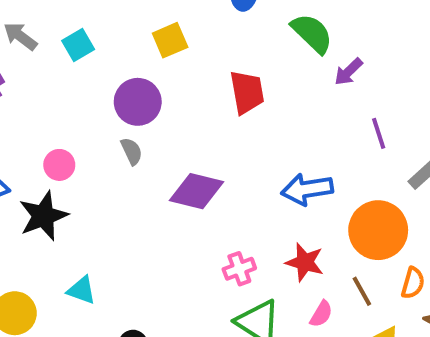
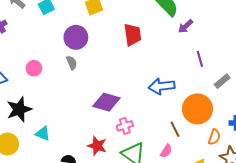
purple diamond: (197, 191) -> (106, 102), moved
black star: (43, 216) -> (19, 109), moved
red star: (305, 262) -> (97, 146), moved
brown line: (362, 291) -> (175, 129), moved

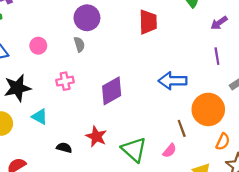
purple arrow: (186, 26) -> (219, 23), moved
purple diamond: (106, 102) -> (112, 91), turned -52
pink cross: (125, 126) -> (65, 81), moved

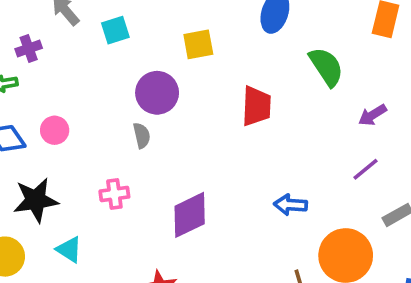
pink circle: (38, 46) -> (55, 130), moved
purple line: (217, 56) -> (365, 169), turned 56
blue arrow: (173, 81) -> (290, 205), size x0.7

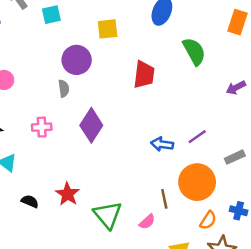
purple arrow: (372, 115) -> (236, 88), moved
purple line: (365, 169) -> (197, 137), moved
purple diamond: (190, 215) -> (91, 125), moved, turned -36

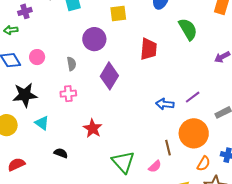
gray semicircle: (64, 88) -> (72, 64), moved
purple diamond: (91, 125) -> (109, 76), moved
red star: (68, 194) -> (93, 128), moved

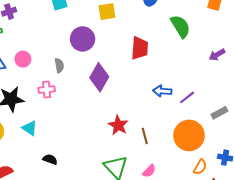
pink cross: (68, 94) -> (47, 90), moved
blue arrow: (165, 104) -> (162, 91), moved
red star: (93, 128) -> (118, 125), moved
brown line: (168, 148) -> (145, 136), moved

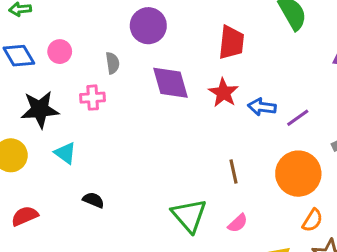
purple diamond: (99, 77) -> (170, 83), turned -48
red star: (118, 125) -> (223, 93), moved

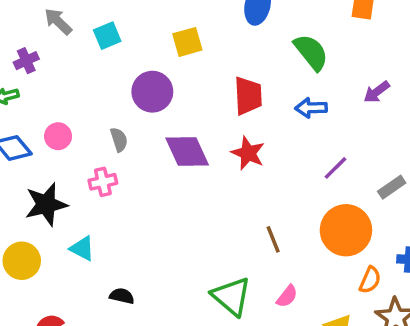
blue arrow: (262, 107) -> (311, 108), moved

